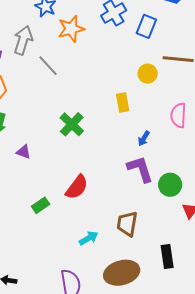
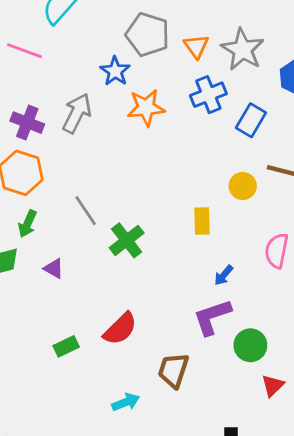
gray line: (48, 66) -> (86, 211), moved
purple L-shape: (140, 169) -> (212, 317), turned -100
brown trapezoid: (127, 224) -> (173, 370), moved

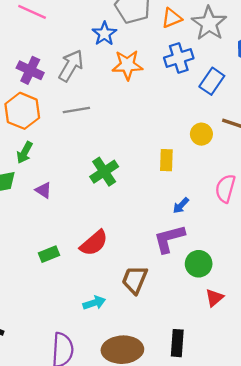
orange triangle: (196, 46) -> (172, 18), turned 40
gray line: (86, 211) -> (76, 110), moved, turned -70

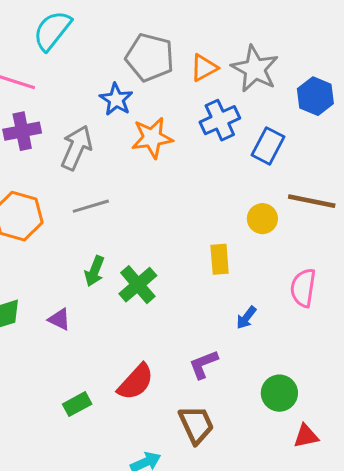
purple cross: (30, 70) -> (22, 131), moved, turned -30
green arrow: (25, 153) -> (94, 271), moved
purple L-shape: (169, 239) -> (203, 364), moved, size x0.7
brown trapezoid: (135, 280) -> (196, 425), turned 140
red triangle: (214, 298) -> (306, 436), turned 36

